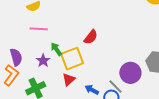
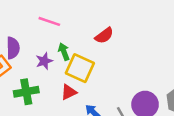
red semicircle: (91, 37) -> (104, 35), moved
yellow square: (72, 59) -> (80, 68), turned 30

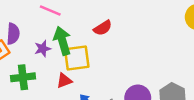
green arrow: (64, 52) -> (62, 41), size x1.6
yellow square: (80, 68) -> (77, 58), turned -36

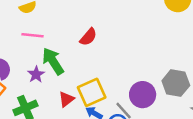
yellow square: (77, 58) -> (92, 92), moved

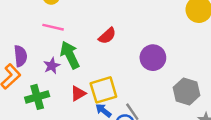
purple circle: (143, 95) -> (153, 58), moved

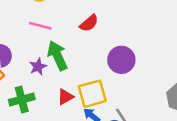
red semicircle: (107, 36) -> (89, 23), moved
purple circle: (153, 58) -> (121, 60), moved

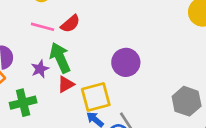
red semicircle: (89, 23) -> (70, 24), moved
red triangle: (65, 97) -> (66, 84), moved

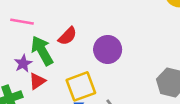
red semicircle: (70, 24) -> (67, 36), moved
red triangle: (66, 84) -> (37, 81), moved

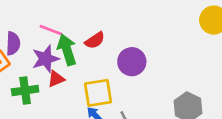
pink line: (22, 22) -> (51, 30), moved
purple star: (23, 64) -> (46, 59), size x1.5

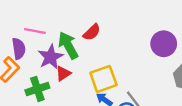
pink line: (51, 30) -> (35, 31), moved
purple circle: (132, 62) -> (164, 44), moved

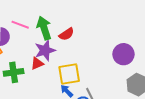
green arrow: (68, 45) -> (44, 28), moved
purple star: (51, 57) -> (45, 50), moved

